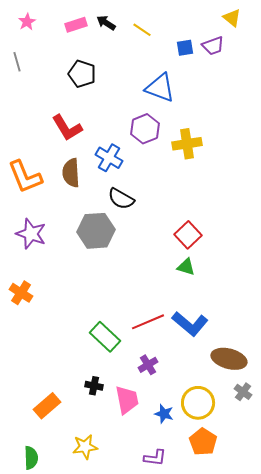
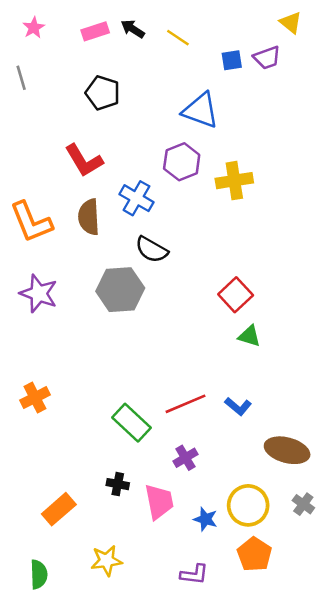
green triangle: (186, 267) -> (249, 336), moved
orange cross: (21, 293) -> (35, 398), moved, turned 30
blue L-shape: (190, 324) -> (238, 406), size x0.6
gray cross: (243, 392) -> (303, 504), moved

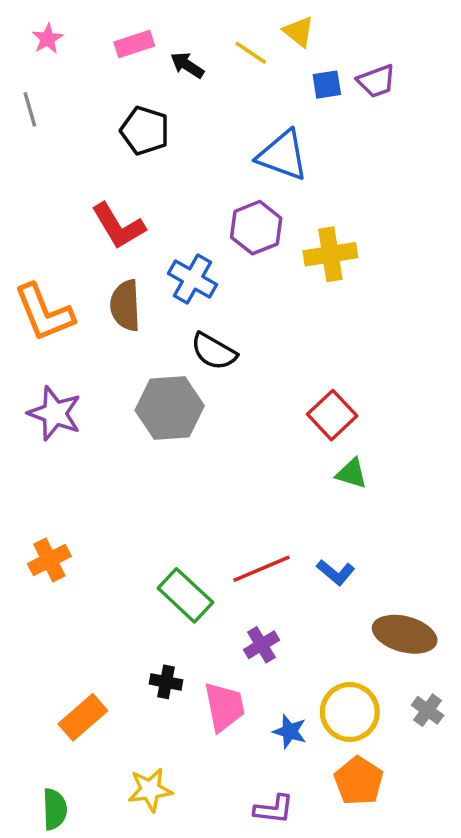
yellow triangle: (291, 23) -> (299, 32), moved
black arrow: (133, 29) -> (187, 65), moved

